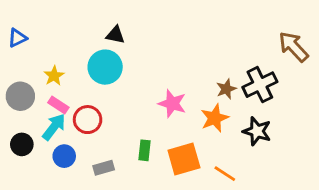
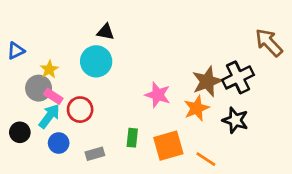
blue triangle: (17, 38) -> (16, 51), moved
brown star: (226, 89) -> (207, 81), size x1.6
gray circle: (20, 96) -> (39, 88), moved

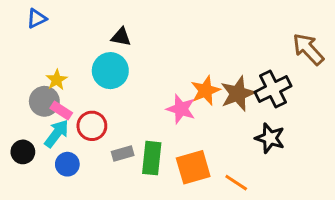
blue triangle: (16, 51) -> (37, 18), moved
orange star: (197, 108) -> (205, 91), moved
green rectangle: (132, 138) -> (152, 158), size x1.5
gray rectangle: (95, 154) -> (123, 153), moved

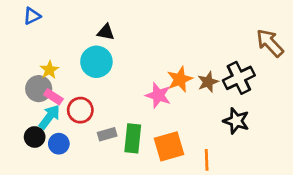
brown star: (238, 94) -> (208, 82), size x0.7
black circle: (23, 152) -> (35, 137), moved
orange line: (236, 183) -> (207, 160), turned 55

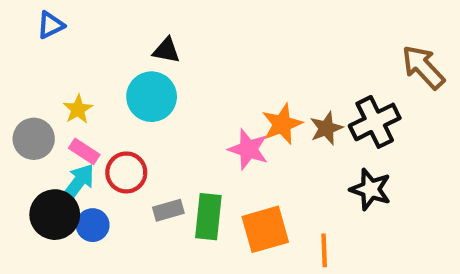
gray circle: (39, 89) -> (34, 139), moved
black circle: (35, 137) -> (55, 215), size x1.5

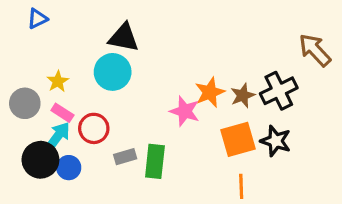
black triangle: (166, 50) -> (124, 37), size x1.5
orange square: (265, 229) -> (238, 139), moved

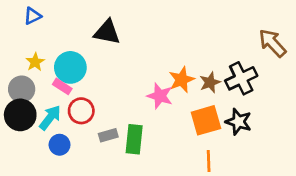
cyan circle: (113, 72) -> (70, 67), moved
yellow star: (58, 81) -> (35, 62), moved
pink rectangle: (62, 113) -> (62, 86), moved
black circle: (40, 160) -> (20, 115), moved

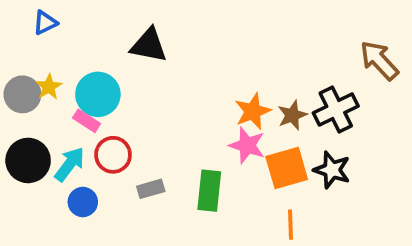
gray circle: (22, 89) -> (22, 94), moved
pink star: (160, 96) -> (247, 145), moved
green rectangle: (134, 139) -> (209, 191), moved

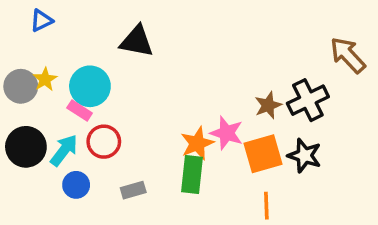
orange star: (253, 111) -> (197, 143), moved
gray rectangle: (151, 189) -> (133, 190), moved

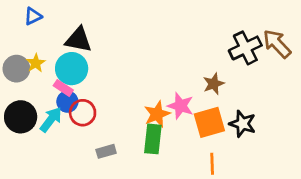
black triangle: (137, 41) -> (78, 40), moved
black cross: (308, 100) -> (245, 48), moved
blue circle: (76, 185) -> (67, 102), moved

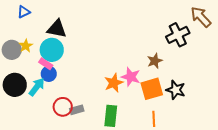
brown arrow: (277, 44) -> (201, 17), moved
red circle: (83, 113) -> (63, 107), moved
green rectangle: (153, 139) -> (111, 116), moved

